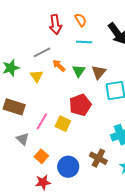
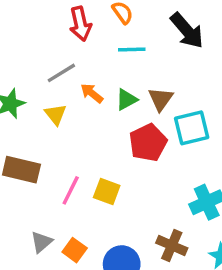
green triangle: (79, 71) -> (126, 100), turned 32
red pentagon: (80, 105) -> (148, 143), moved
gray triangle: (23, 139) -> (41, 242), moved, turned 40

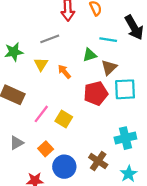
cyan line: (132, 50) -> (108, 40), moved
orange arrow: (92, 93) -> (64, 72), moved
green triangle: (126, 100) -> (90, 55), moved
orange square: (75, 250) -> (46, 149), moved

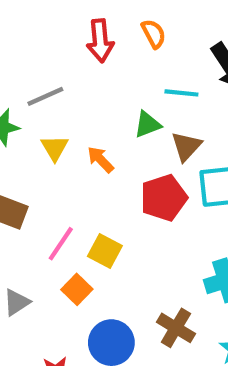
gray line: (50, 39) -> (45, 96), moved
orange square: (46, 149) -> (77, 289), moved

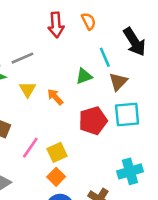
cyan line: (181, 93) -> (105, 57), turned 60
brown triangle: (186, 146) -> (118, 82), moved
yellow square: (105, 251) -> (57, 152), turned 36
orange square: (77, 289) -> (56, 177), moved

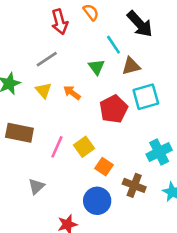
gray line: (22, 58) -> (47, 59), moved
green triangle: (84, 76) -> (96, 67), turned -36
brown triangle: (118, 82) -> (131, 66), turned 42
orange square: (56, 177) -> (104, 167), moved

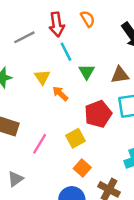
cyan line: (113, 45) -> (66, 52), moved
gray line: (47, 59) -> (24, 37), moved
yellow triangle: (43, 90) -> (42, 77), moved
yellow square: (84, 147) -> (75, 138), moved

